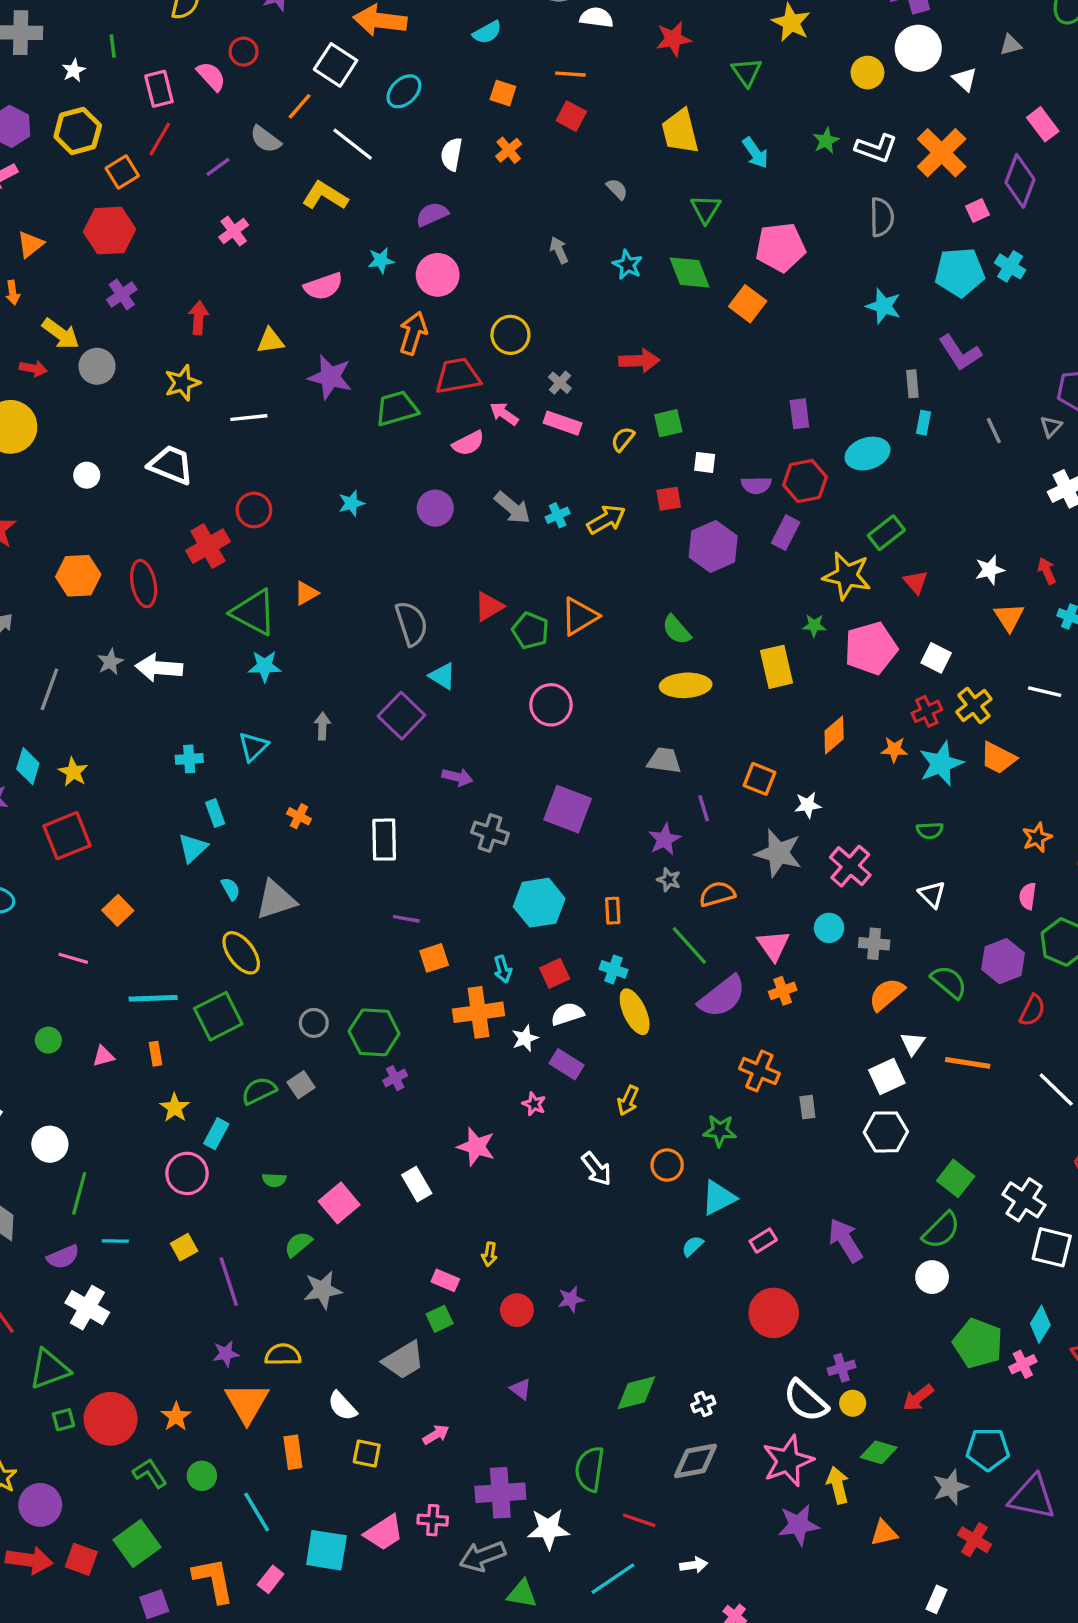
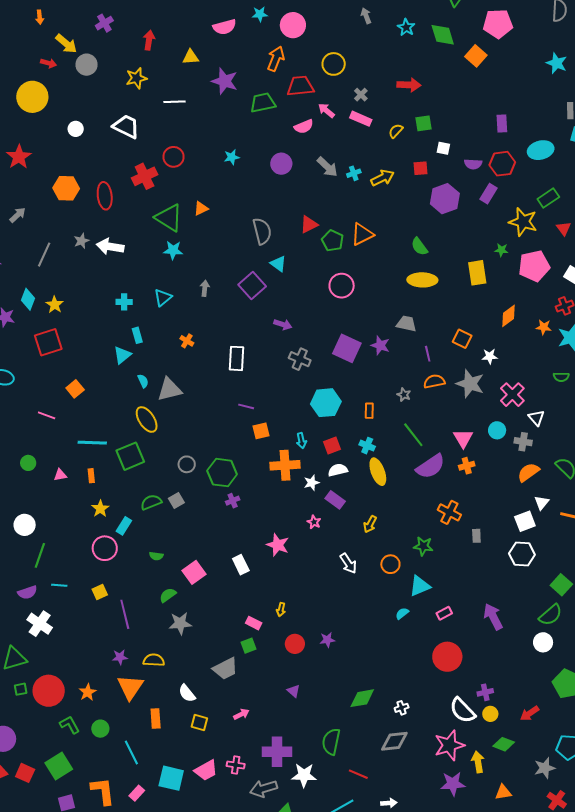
purple star: (664, 839) -> (380, 345), moved, turned -30
orange semicircle: (717, 894) -> (434, 381), moved
white triangle: (932, 894) -> (536, 418), moved

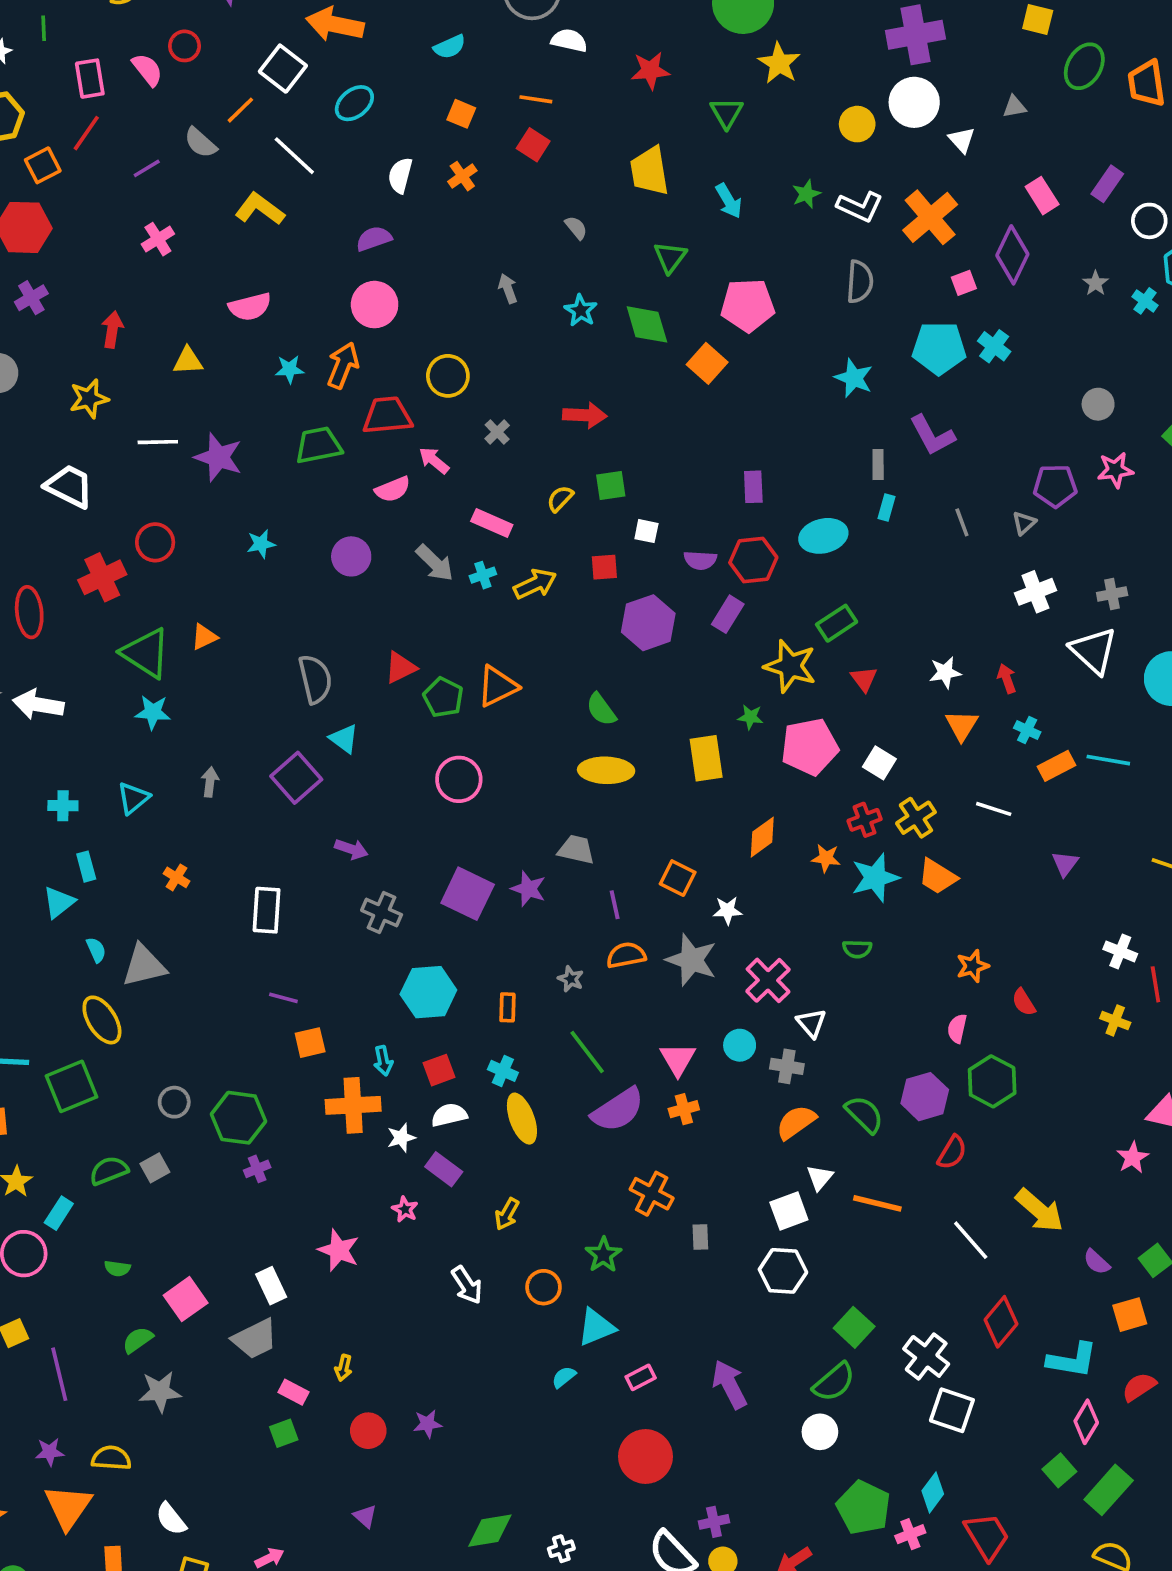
cyan star: (260, 14) -> (289, 369), moved
purple star: (225, 81) -> (218, 457), moved
pink rectangle: (361, 119) -> (492, 523), moved
green star: (423, 546) -> (603, 1255), turned 30
gray trapezoid: (225, 669) -> (255, 1339), moved

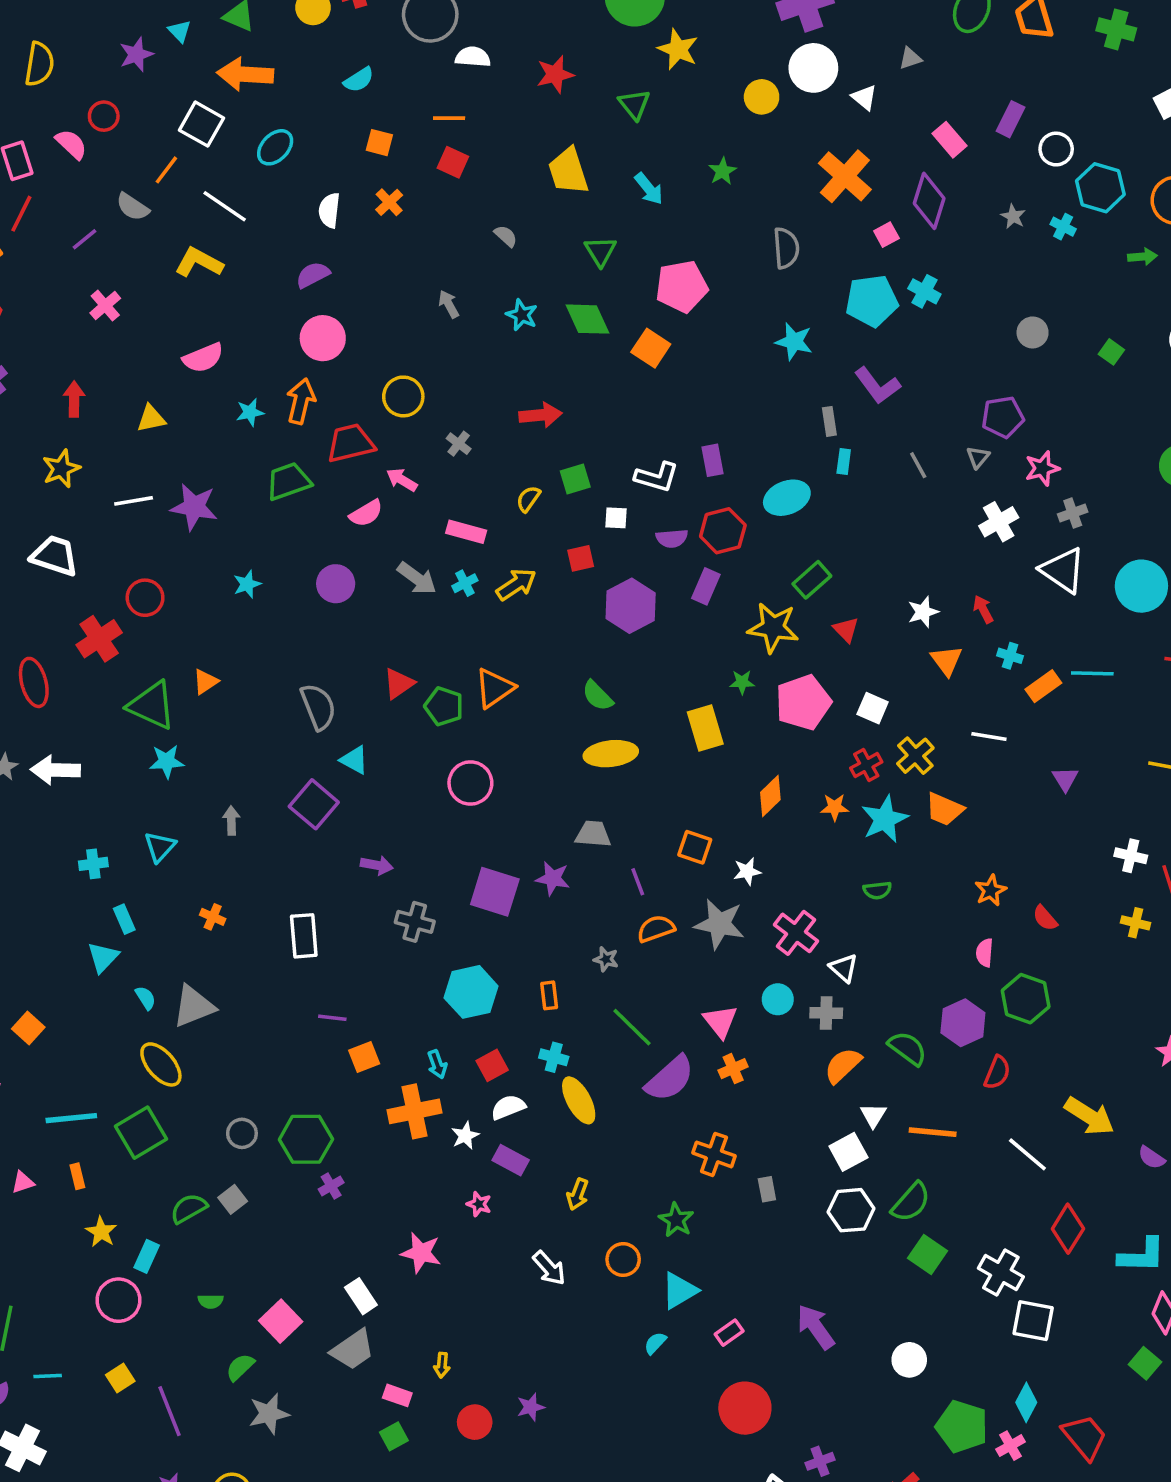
white L-shape: (860, 207) -> (657, 477), moved
pink star: (1115, 470) -> (1042, 468), moved
green semicircle: (834, 1382) -> (911, 1202), moved

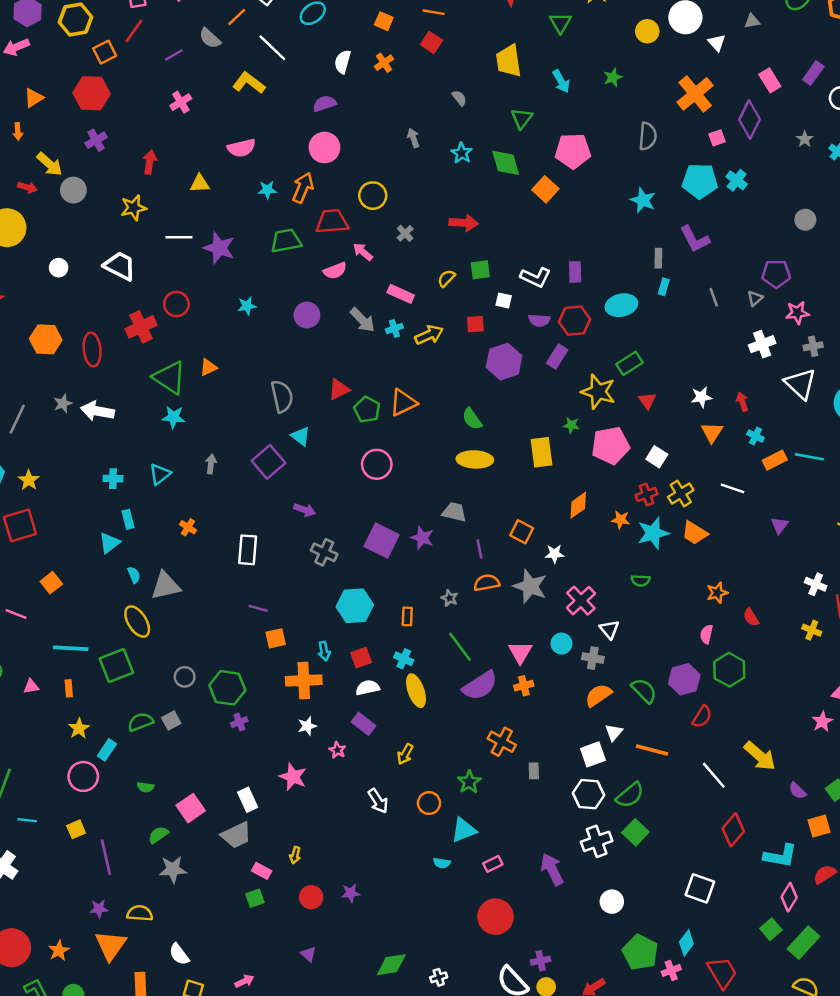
white star: (465, 1136) -> (307, 726), moved
white cross: (1001, 1272) -> (597, 841), moved, turned 32
cyan semicircle: (655, 1343) -> (442, 863), turned -133

